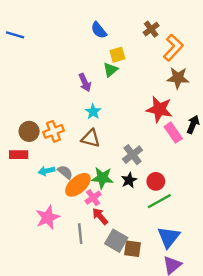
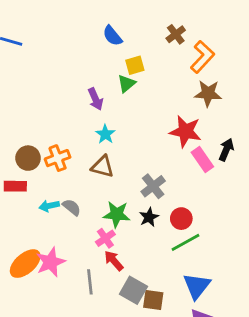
orange ellipse: (78, 185) -> (25, 264), moved

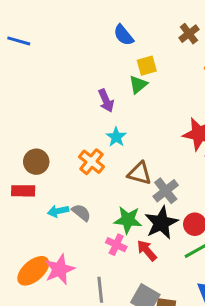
orange cross: (58, 158) -> (92, 162), moved, turned -30
brown triangle: (103, 167) -> (140, 173), moved
black star: (149, 217) -> (161, 223), size x1.6
pink cross: (105, 238) -> (116, 245), turned -30
red arrow: (114, 261) -> (147, 250), moved

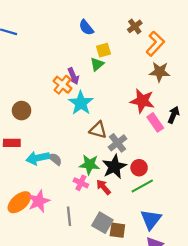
cyan star: (116, 137) -> (81, 103), size x1.6
brown circle: (36, 162) -> (22, 111), moved
orange cross: (92, 162) -> (63, 85), moved
cyan arrow: (58, 211) -> (38, 158), size x1.5

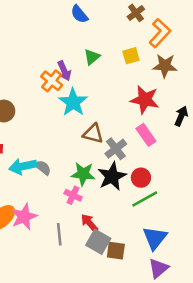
yellow square: (103, 50) -> (131, 56), moved
pink rectangle: (155, 122) -> (146, 135), moved
red arrow: (103, 187) -> (89, 223), moved

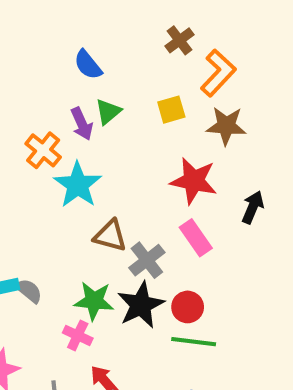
blue semicircle: (79, 14) -> (88, 65), moved
purple arrow: (64, 71) -> (82, 124), moved
green line: (145, 199) -> (194, 342), turned 36

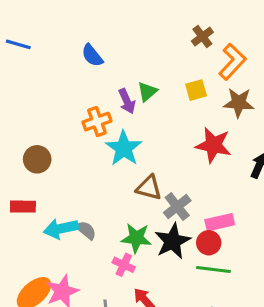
blue semicircle: (88, 65) -> (92, 55), moved
orange cross: (43, 150) -> (97, 122), turned 32
pink rectangle: (196, 238) -> (220, 222), moved, turned -68

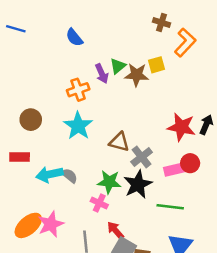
brown cross: (202, 37) -> (161, 22), turned -35
brown star: (239, 103) -> (137, 75), moved
red star: (213, 145) -> (181, 127), moved
cyan star: (124, 148) -> (78, 126), moved
red circle: (209, 243) -> (190, 163), moved

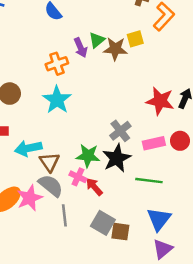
brown triangle: (119, 142) -> (49, 162), moved, turned 40
red circle: (190, 163) -> (180, 141), moved
gray semicircle: (69, 176) -> (51, 186), moved, size x1.5
red arrow: (115, 230) -> (94, 187), moved

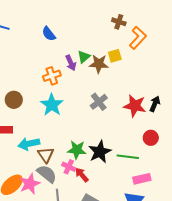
gray cross: (120, 131) -> (99, 102), moved
pink rectangle: (154, 143) -> (142, 179), moved
green line: (149, 181) -> (128, 157), moved

